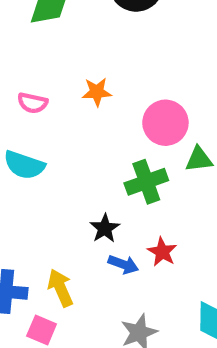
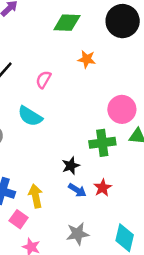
orange star: (97, 92) -> (87, 59), moved
pink semicircle: (32, 103) -> (43, 79), turned 96

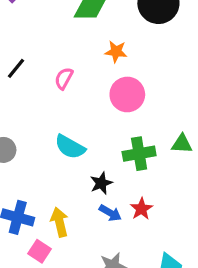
pink circle: (122, 109) -> (127, 94), moved
cyan semicircle: (30, 116) -> (70, 147), moved

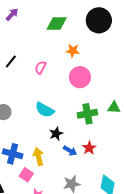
black star: (101, 183) -> (56, 134), moved

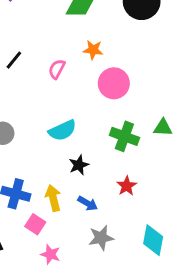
orange star: (73, 51) -> (93, 50), moved
cyan semicircle: (45, 110) -> (62, 130), turned -54
green cross: (87, 114) -> (124, 136), turned 30
blue arrow: (70, 151) -> (88, 203), moved

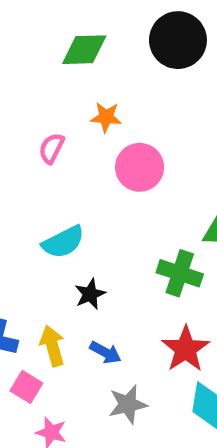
green cross: (124, 136) -> (180, 273), moved
red star: (127, 186) -> (186, 349), moved, size x1.5

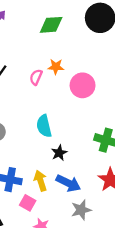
orange star: (106, 117) -> (56, 67), moved
cyan semicircle: (63, 242) -> (44, 126), turned 105
blue arrow: (105, 352) -> (68, 183), size x1.5

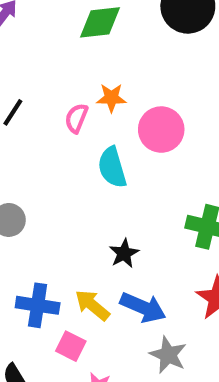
cyan semicircle: (44, 126) -> (112, 167), moved
yellow arrow: (40, 181) -> (92, 305), turned -30
gray star: (81, 210) -> (168, 355), turned -30

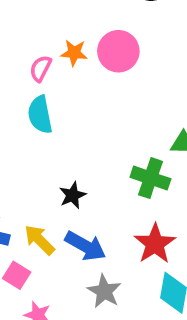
pink circle: (161, 130) -> (118, 51), moved
cyan semicircle: (112, 167) -> (40, 115), moved

